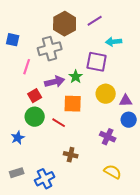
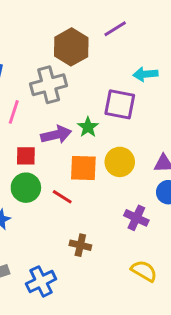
purple line: (95, 21) -> (115, 29), moved
yellow circle: (106, 94) -> (120, 162), moved
red square: (35, 96) -> (26, 156), turned 32

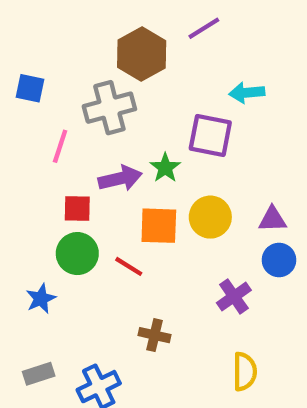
purple cross: (136, 218) -> (234, 296), turned 30
yellow semicircle: (144, 271) -> (245, 372), turned 60

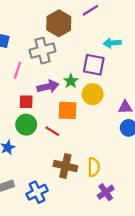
yellow circle: (210, 217) -> (93, 94), moved
purple cross: (234, 296) -> (106, 192), moved
brown cross: (155, 335) -> (65, 166), size x1.5
yellow semicircle: (245, 372) -> (94, 167), moved

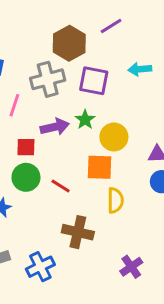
purple square: (94, 65) -> (94, 81), moved
orange square: (68, 110) -> (99, 167), moved
yellow semicircle: (94, 167) -> (115, 200), moved

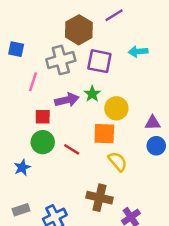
yellow semicircle: (115, 200) -> (118, 161), turned -40
brown cross: (78, 232) -> (99, 198), moved

